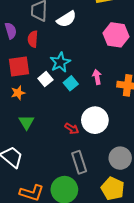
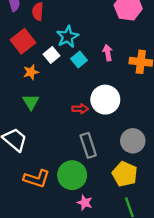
red square: (19, 66) -> (23, 41), turned -30
orange star: (18, 93) -> (31, 72), moved
red arrow: (72, 129) -> (80, 109), turned -32

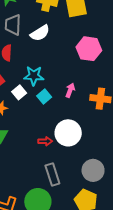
cyan star: (68, 37) -> (34, 76), turned 30
pink arrow: (108, 53) -> (70, 90), turned 32

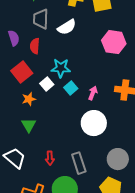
pink arrow: (70, 90) -> (93, 93), moved
red arrow: (45, 141) -> (50, 158), moved, turned 88

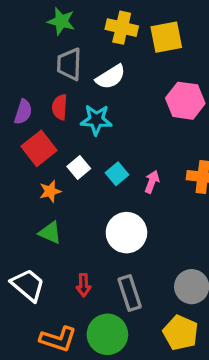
purple semicircle: (14, 38) -> (23, 112), moved, turned 35
cyan star: (61, 68) -> (96, 120), moved
white circle: (94, 123) -> (126, 233), moved
green triangle: (29, 125) -> (50, 233), turned -35

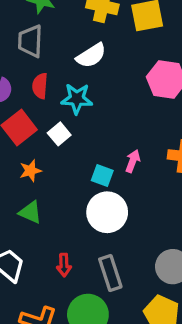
gray trapezoid: (69, 64) -> (30, 41), moved
white square: (79, 167) -> (59, 134), moved
cyan square: (117, 174) -> (102, 175), moved, turned -30

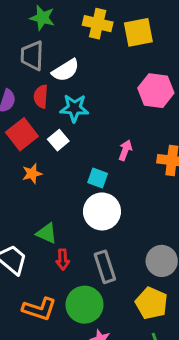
white semicircle: (91, 56) -> (66, 70), moved
pink arrow: (133, 161) -> (125, 150), moved
green triangle: (30, 212) -> (47, 233), moved

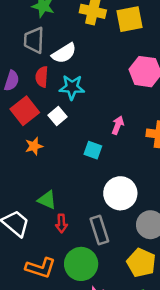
white circle: (102, 211) -> (120, 193), moved

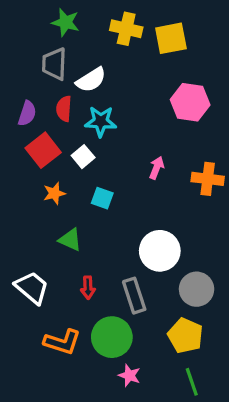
cyan square: (93, 150) -> (102, 198), moved
green triangle: (47, 200) -> (70, 240), moved

